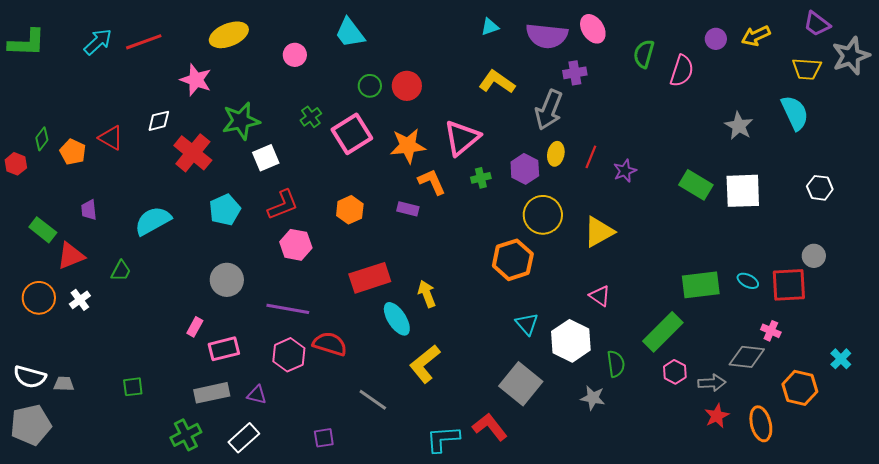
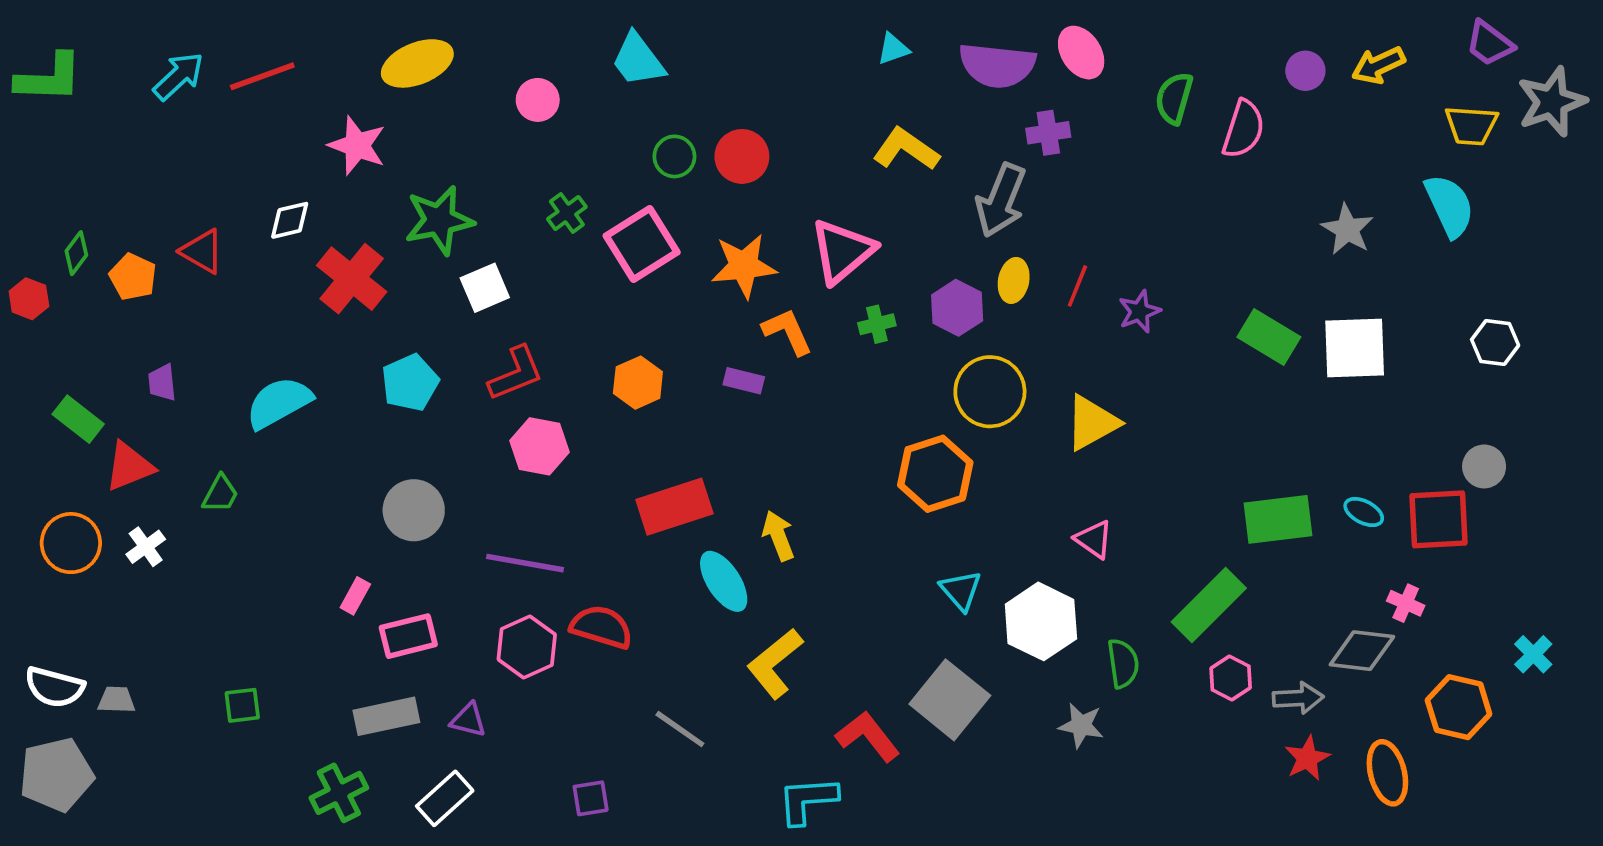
red L-shape: (490, 427) -> (868, 736), moved

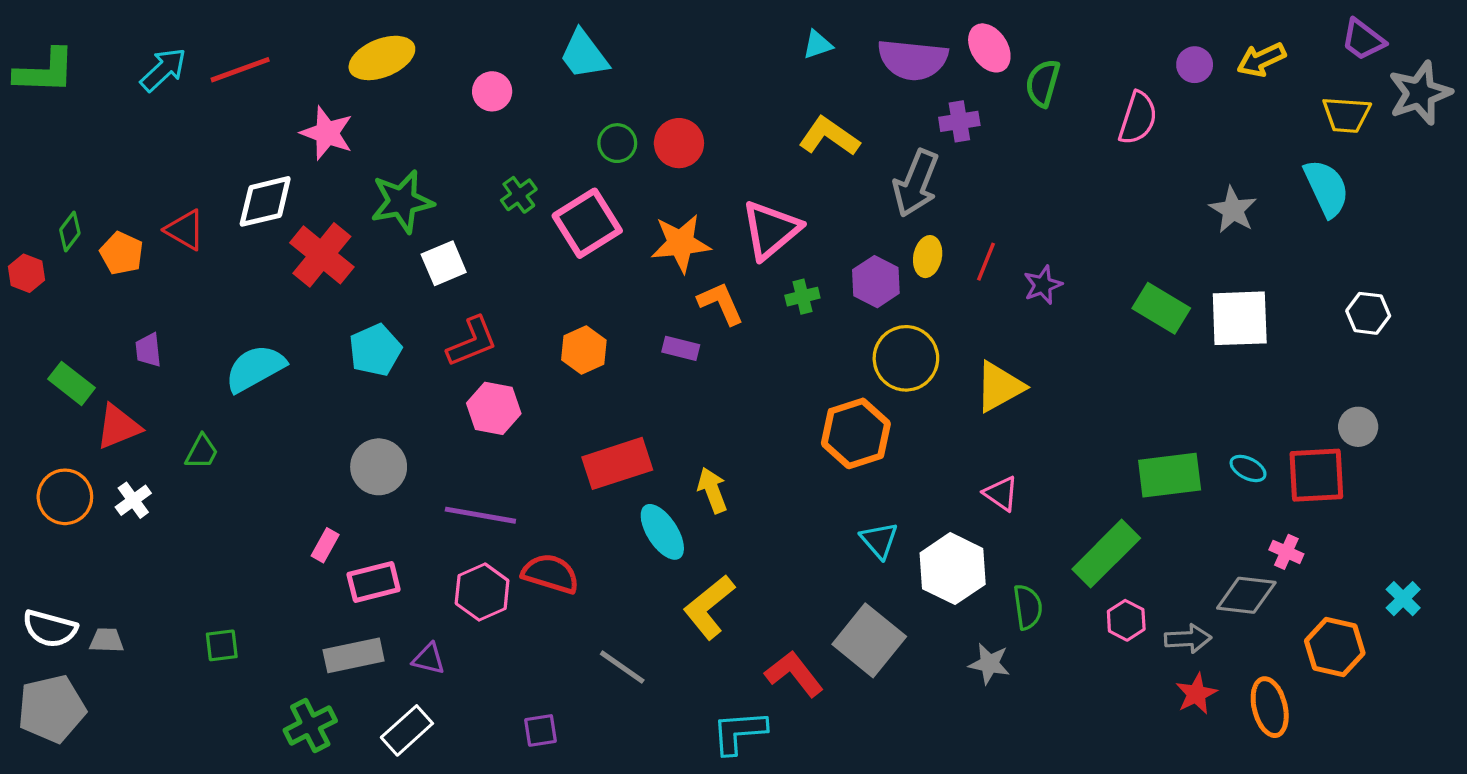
green semicircle: (1174, 98) -> (1043, 83), moved
white diamond: (290, 220) -> (265, 201), size x1.5

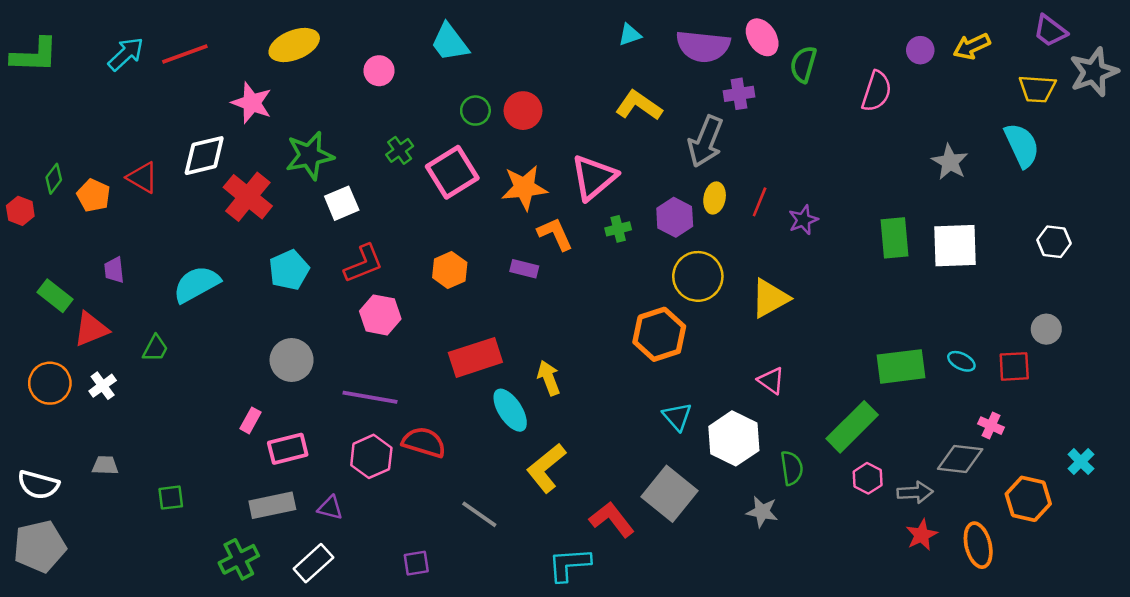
green rectangle: (1161, 308) -> (895, 238), turned 54
red square: (1316, 475) -> (1014, 366), size x0.7
gray trapezoid: (107, 640) -> (105, 465), moved

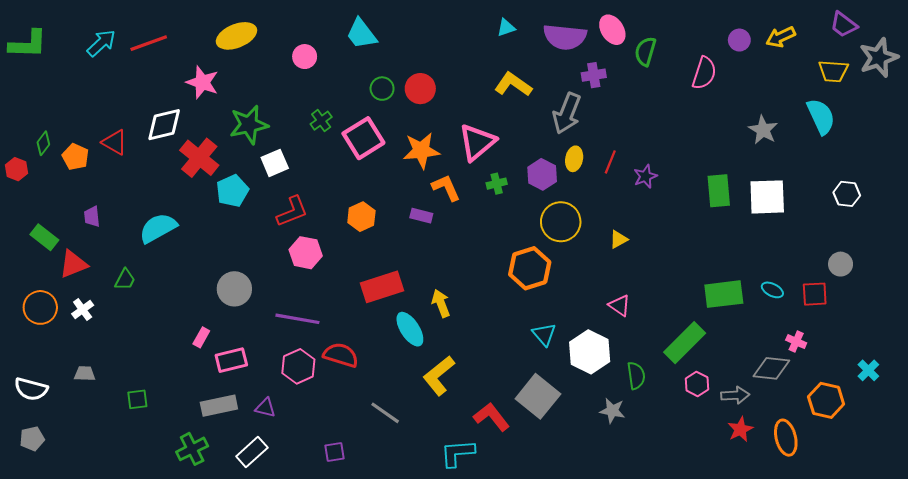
cyan pentagon: (289, 270) -> (232, 191), moved
yellow triangle: (770, 298) -> (619, 239), size x0.6
gray pentagon: (40, 546) -> (32, 439), size x0.6

